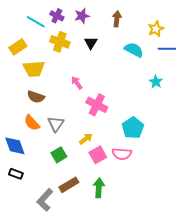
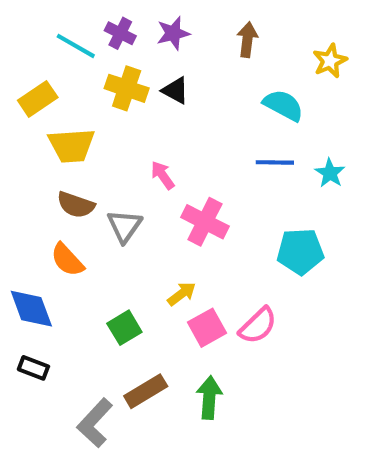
black triangle: (91, 43) -> (175, 90), moved, turned -32
blue line: (167, 49) -> (275, 162), moved
gray triangle: (56, 124) -> (124, 226), moved
cyan pentagon: (133, 128) -> (300, 251), moved, turned 30
pink semicircle: (122, 154) -> (258, 326), turned -48

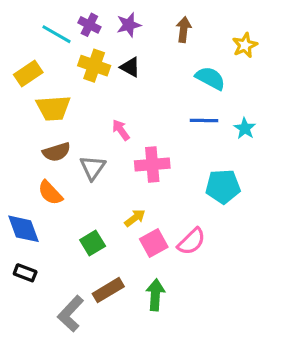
brown semicircle: (76, 205) -> (56, 152), turned -36
pink cross: (205, 222) -> (152, 165), turned -32

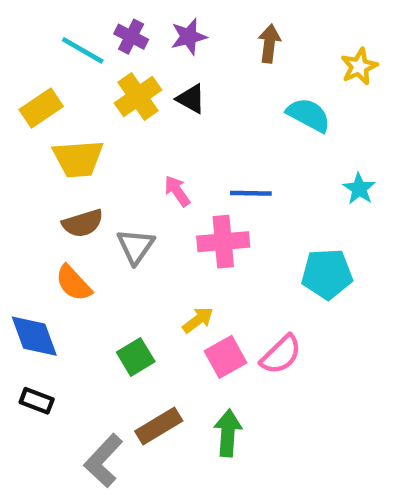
yellow cross: (94, 66) -> (138, 96), turned 36
blue line: (204, 121) -> (251, 193), moved

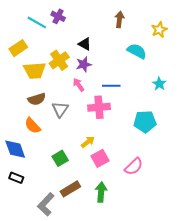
purple star: (189, 37) -> (84, 64), moved
yellow cross: (138, 96) -> (59, 60), moved
pink semicircle: (281, 355) -> (134, 166), moved

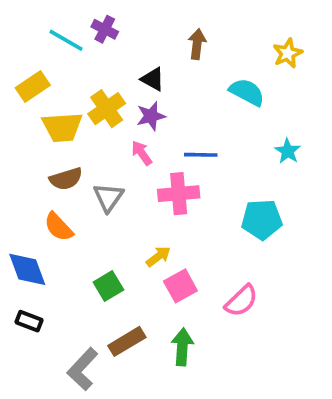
brown arrow: (119, 19) -> (197, 44), moved

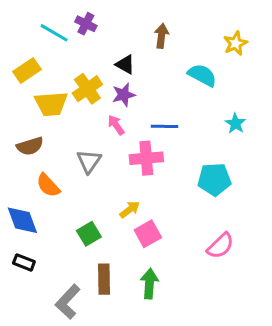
brown semicircle: (66, 179) -> (30, 146), moved
pink semicircle: (241, 301) -> (220, 246), moved
brown rectangle: (127, 341) -> (104, 279), turned -60

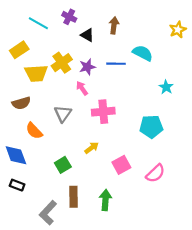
purple cross: (86, 24) -> (69, 17), moved
yellow star: (235, 43) -> (178, 30), moved
black triangle: (125, 65) -> (87, 35), moved
blue line: (164, 126) -> (116, 64), moved
pink square: (148, 234) -> (121, 165), moved

